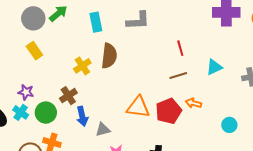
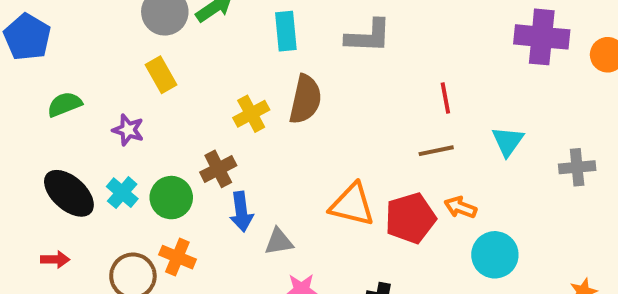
cyan triangle: (214, 67) -> (508, 141), turned -36
purple star: (26, 92) -> (128, 130), moved
cyan circle: (229, 125) -> (495, 255), moved, size x1.5

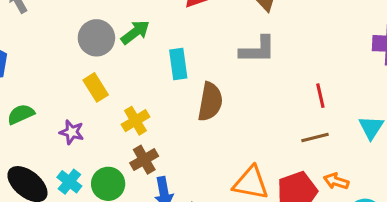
cyan rectangle: (286, 31) -> (178, 64), moved
yellow cross: (251, 114) -> (135, 121), moved

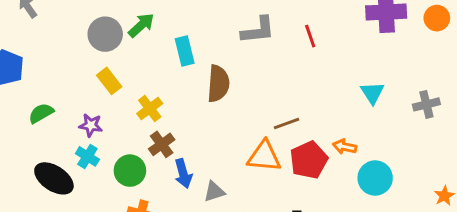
red line: (320, 96) -> (310, 36), moved
brown line: (315, 137) -> (287, 124), moved
cyan cross: (69, 182) -> (87, 156), moved

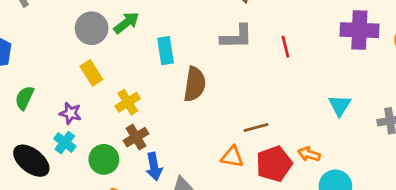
green semicircle: (41, 113) -> (24, 98), turned -40
orange triangle: (264, 156) -> (232, 157), size x0.7

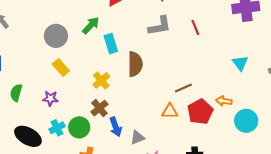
green arrow: (126, 23) -> (91, 25), moved
yellow cross: (128, 102) -> (101, 80), moved
cyan cross: (65, 143) -> (57, 128), moved, turned 35

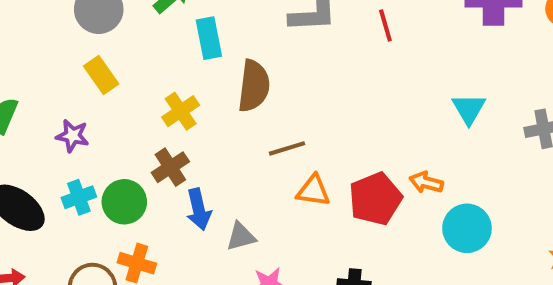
brown line: (183, 88) -> (287, 148), moved

